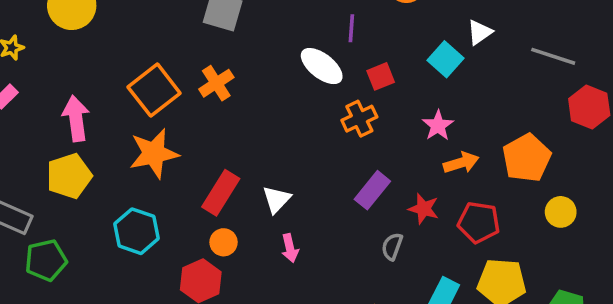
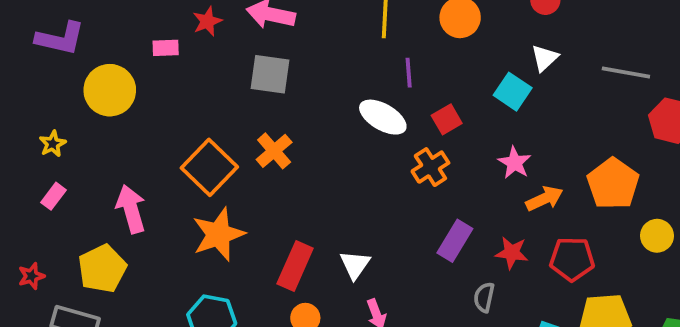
yellow pentagon: (69, 176) -> (102, 269), moved

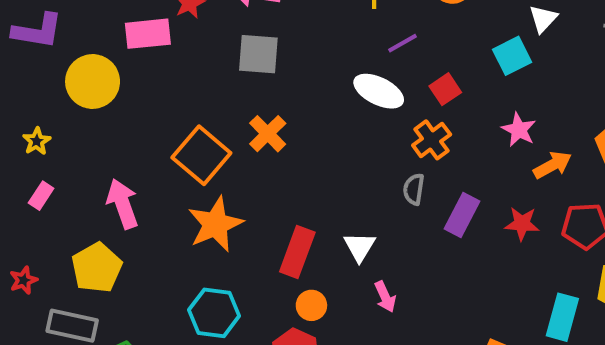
pink rectangle: (166, 48) -> (148, 34), size x1.6
purple line: (409, 73) -> (402, 43), turned 68
cyan square: (513, 92) -> (512, 56), turned 33
gray semicircle: (484, 297) -> (414, 189), moved

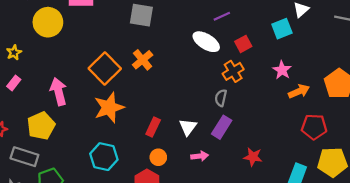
purple rectangle: (462, 215) -> (222, 127), moved
red star: (522, 224) -> (253, 157), moved
red rectangle: (297, 252) -> (153, 127), size x0.7
pink arrow: (385, 297) -> (200, 156), turned -77

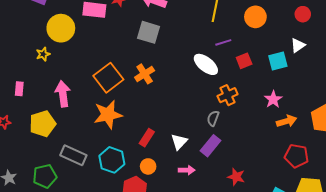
red square: (243, 44) -> (244, 61), moved
yellow star: (14, 53) -> (43, 54), moved
pink rectangle: (14, 83) -> (19, 89), moved, turned -40
gray rectangle: (24, 157) -> (73, 155), moved
cyan hexagon: (104, 157) -> (112, 160), moved

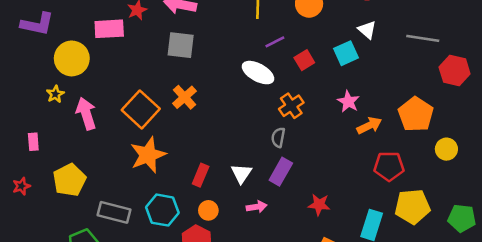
white triangle: (298, 45) -> (367, 30), turned -35
pink arrow: (63, 94) -> (86, 114), moved

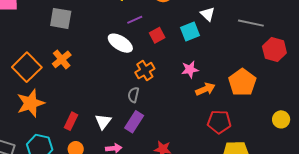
pink star: (348, 102) -> (190, 70), turned 30
yellow circle: (446, 149) -> (281, 119), moved

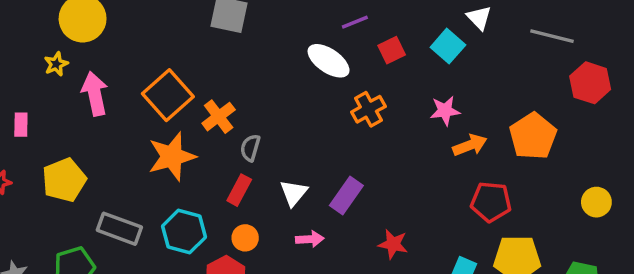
cyan square: (190, 31) -> (448, 46), turned -30
orange cross: (62, 59) -> (219, 117), moved
gray semicircle: (133, 95) -> (250, 148), moved

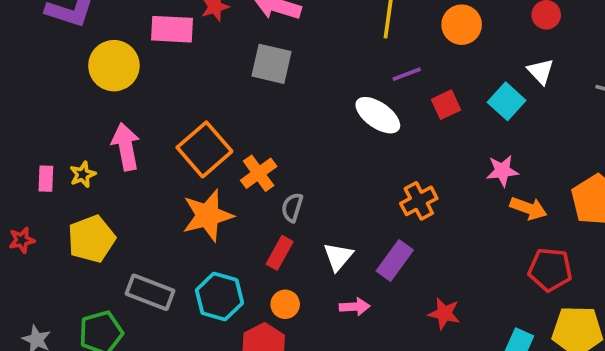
yellow star: (56, 64) -> (83, 174), moved
orange cross: (368, 109) -> (419, 201), moved
orange arrow: (470, 145) -> (528, 208), turned 40

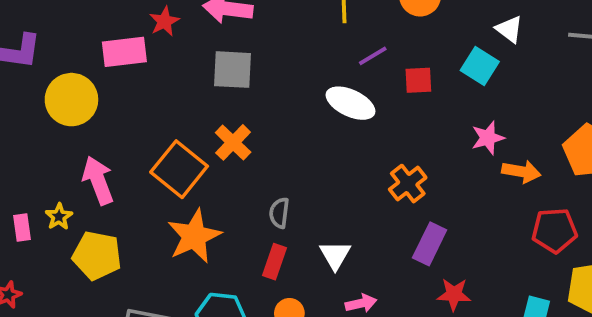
red square: (446, 105) -> (418, 80), turned 32
orange cross: (259, 173) -> (233, 142), moved
yellow pentagon: (91, 239) -> (97, 255), moved, turned -30
purple rectangle: (395, 260) -> (430, 244), moved

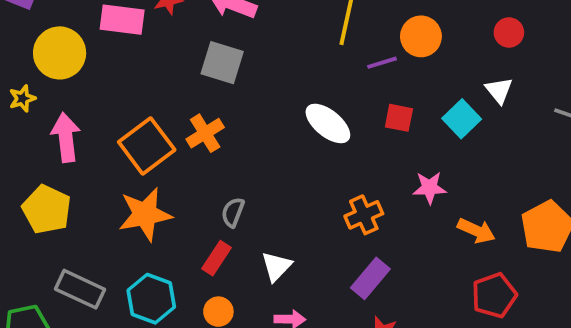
purple line: (373, 56) -> (382, 63), moved
pink star: (488, 138) -> (430, 188), moved
yellow star: (59, 217) -> (22, 98), moved
red pentagon: (554, 230) -> (494, 295), turned -30

